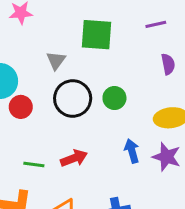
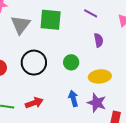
purple line: (156, 24) -> (91, 13), turned 40
gray triangle: (56, 60) -> (21, 25), moved, size x1.5
green circle: (114, 98) -> (71, 62), moved

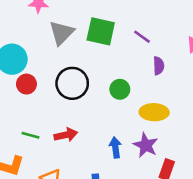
purple line: (91, 13) -> (142, 37), moved
blue arrow: (73, 98) -> (115, 148), moved

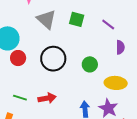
green square: (101, 31) -> (77, 19), size x0.7
gray triangle: (61, 33) -> (46, 19), turned -35

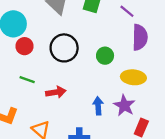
purple semicircle: (120, 47) -> (140, 37), size x1.6
green line: (20, 98) -> (27, 80), moved

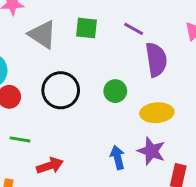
red arrow: (56, 92) -> (50, 166), moved

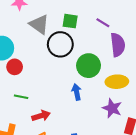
black circle: (61, 90) -> (60, 44), moved
green circle: (115, 91) -> (89, 66), size x1.5
blue arrow: (118, 157) -> (77, 92), moved

